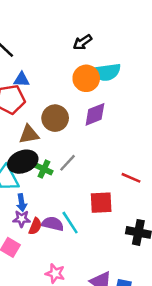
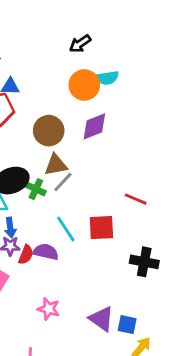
cyan semicircle: (106, 72) -> (107, 78), size x0.7
brown triangle: (29, 134) -> (56, 165), moved
cyan line: (70, 223) -> (66, 229), moved

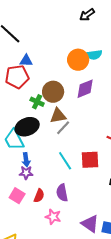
black arrow: (80, 44) -> (87, 15), moved
green cross: (36, 189) -> (37, 102), moved
purple semicircle: (46, 252) -> (62, 193), moved, turned -114
red semicircle: (26, 255) -> (39, 196), moved

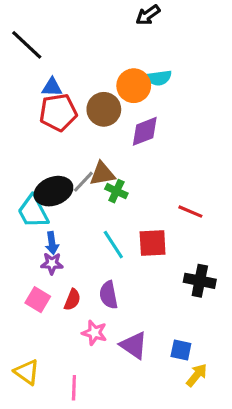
red pentagon: (17, 77) -> (58, 112), moved
brown circle: (53, 92) -> (104, 109), moved
green cross: (37, 102) -> (116, 191), moved
gray line: (63, 128) -> (83, 182), moved
purple triangle: (90, 224) -> (134, 345), moved

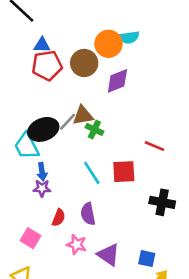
pink square: (38, 300) -> (30, 238), moved

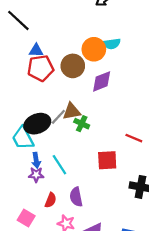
cyan line: (92, 173) -> (59, 165), moved

